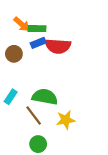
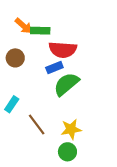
blue rectangle: (38, 43) -> (54, 67), moved
green semicircle: (45, 97) -> (66, 84), moved, turned -50
green circle: (38, 144) -> (67, 152), moved

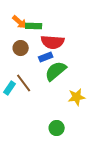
brown circle: (15, 58) -> (21, 48), moved
brown line: (37, 124) -> (24, 83), moved
yellow star: (71, 129) -> (77, 97), moved

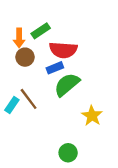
orange arrow: (20, 22) -> (19, 38), moved, turned 49
green rectangle: (34, 26) -> (41, 31), turned -35
yellow star: (77, 97) -> (92, 116), turned -30

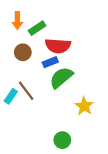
orange arrow: (19, 38) -> (17, 20), moved

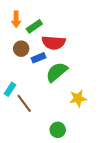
blue rectangle: (50, 62) -> (38, 58), moved
brown line: (26, 91) -> (24, 103), moved
yellow star: (84, 106) -> (78, 98), turned 30

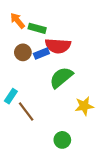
orange arrow: (16, 19) -> (17, 21), turned 140
green rectangle: (34, 26) -> (37, 28), turned 49
blue rectangle: (38, 58) -> (41, 53), moved

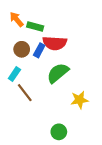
blue rectangle: (41, 53) -> (39, 50), turned -40
cyan rectangle: (11, 96) -> (14, 74), moved
brown line: (26, 111) -> (25, 93), moved

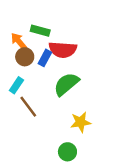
orange arrow: (17, 19) -> (19, 41), moved
yellow star: (79, 100) -> (81, 122), moved

